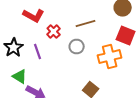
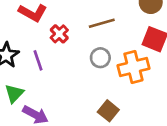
gray circle: (77, 46) -> (100, 58), moved
green triangle: (20, 76) -> (14, 94), turned 42

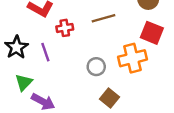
red cross: (59, 34) -> (65, 28), turned 35
gray circle: (100, 58) -> (96, 67), moved

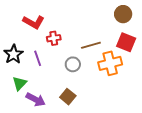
brown line: (103, 18) -> (91, 45), moved
gray circle: (96, 67) -> (73, 64), moved
brown square: (110, 98) -> (68, 97), moved

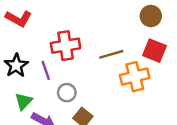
red L-shape: (34, 22) -> (19, 18), moved
red cross: (54, 38) -> (66, 46), size x1.6
gray circle: (73, 64) -> (67, 93), moved

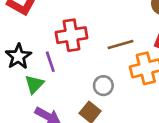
gray circle: (67, 93) -> (103, 86), moved
green triangle: (24, 101) -> (34, 84), moved

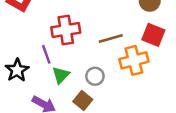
black star: (18, 56) -> (17, 70), moved
green triangle: (34, 84) -> (61, 75), moved

